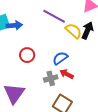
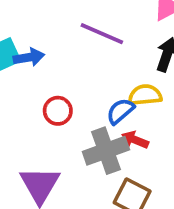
yellow semicircle: (73, 31) -> (145, 95), moved, turned -42
gray cross: (51, 78) -> (106, 151), size x1.6

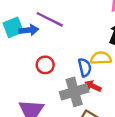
purple line: (102, 34) -> (50, 19), moved
blue semicircle: (120, 111) -> (85, 67), turned 114

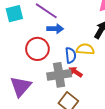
blue arrow: (29, 30) -> (55, 29), moved
red circle: (45, 65) -> (37, 49), size x1.5

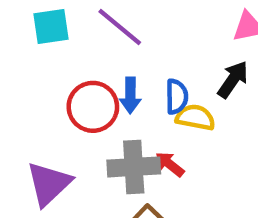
blue arrow: (55, 29) -> (130, 95), moved, turned 84
blue semicircle: (71, 55) -> (177, 97), moved

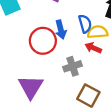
red arrow: (170, 164) -> (93, 48), moved
gray cross: (134, 167) -> (73, 66), size x0.7

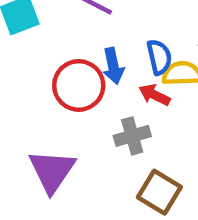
red arrow: (93, 48) -> (155, 95), moved

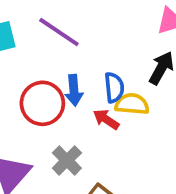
gray cross: (132, 136) -> (67, 160), moved, turned -36

